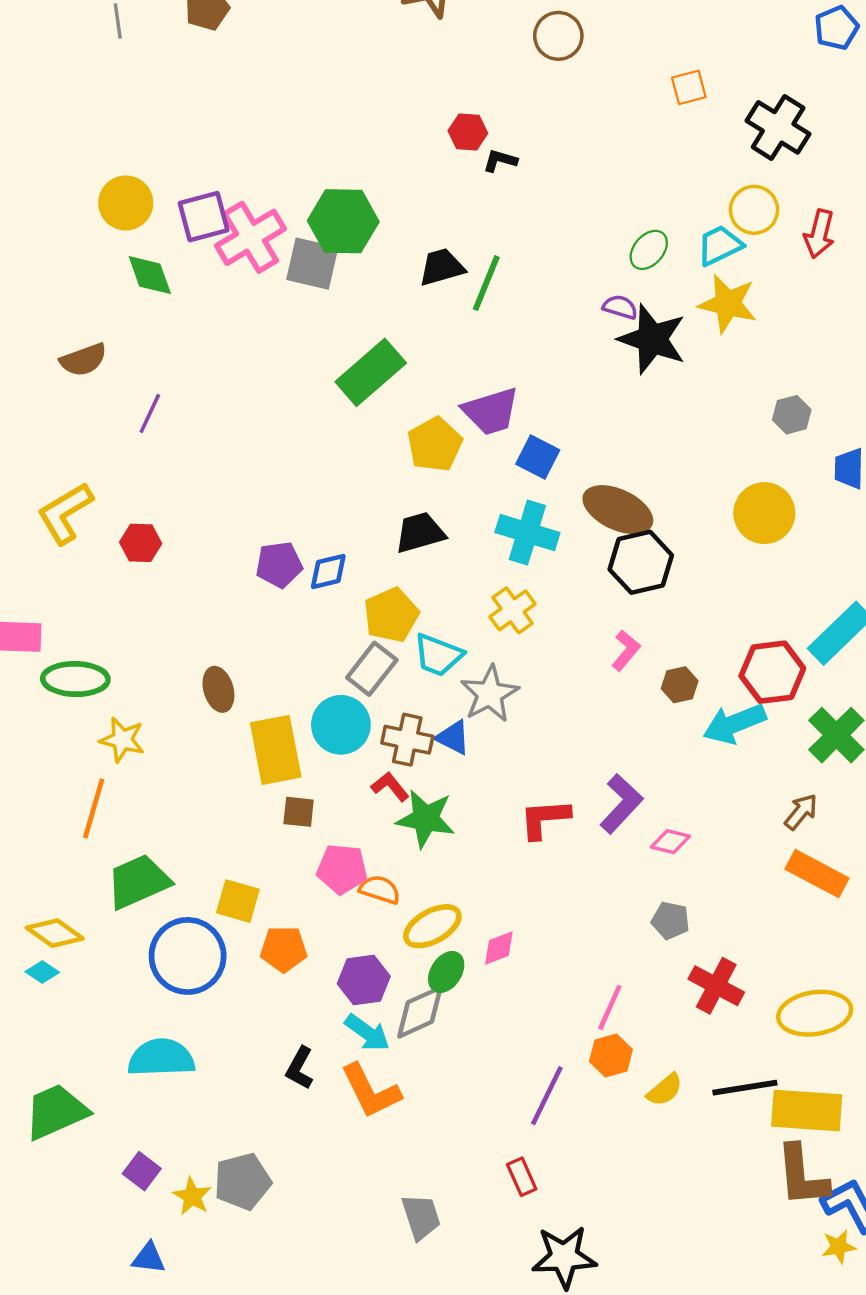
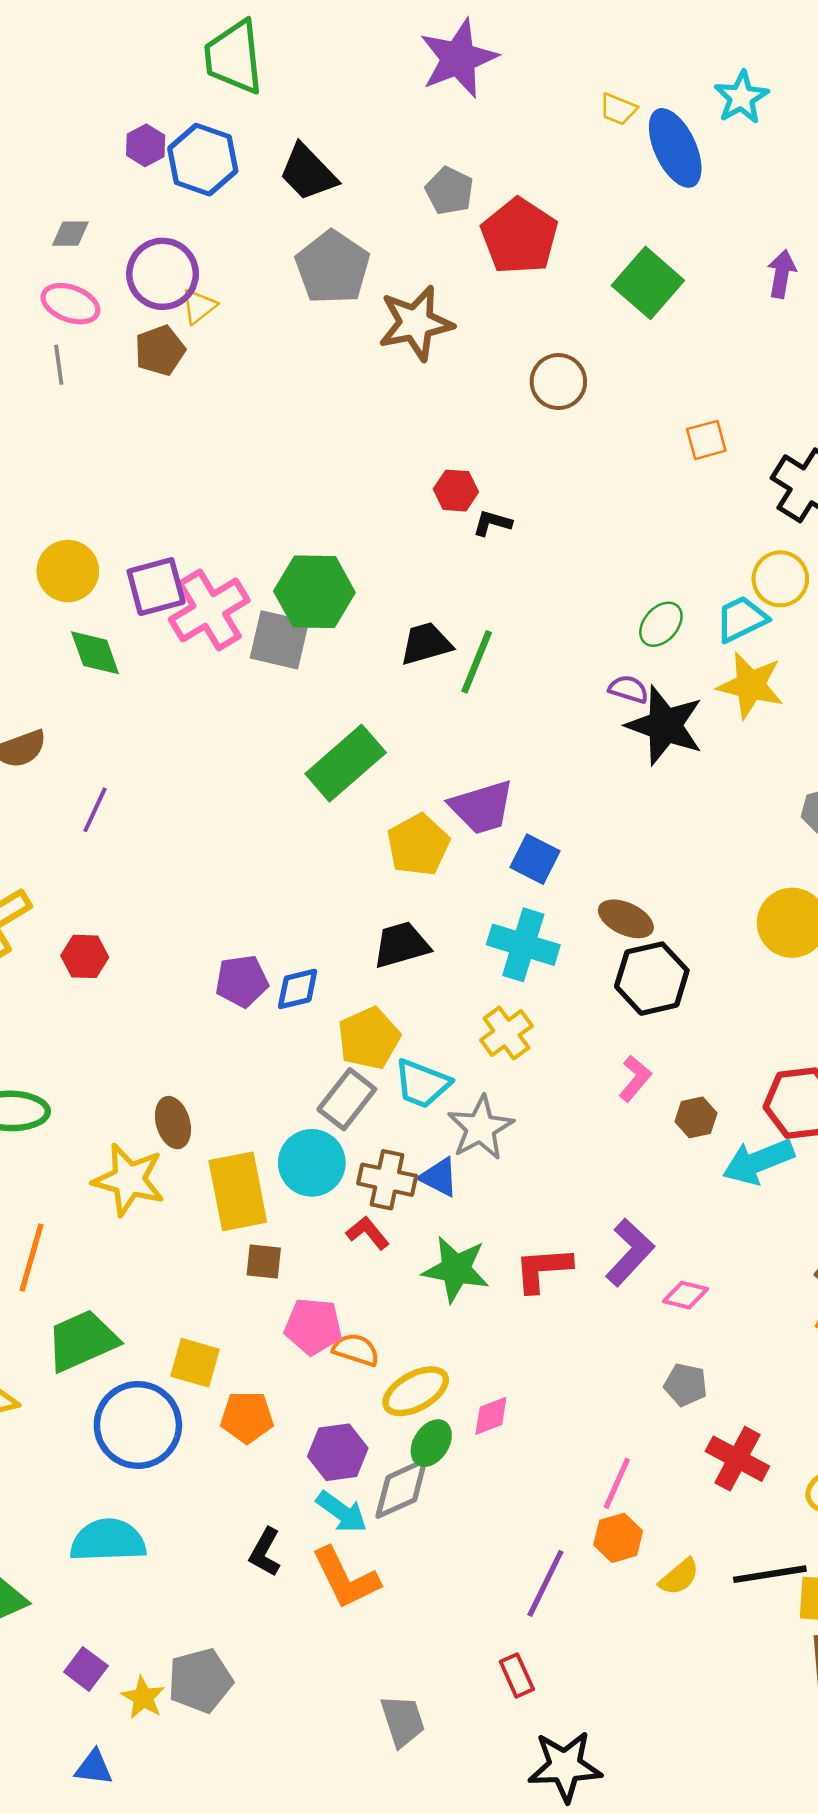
brown ellipse: (618, 510) -> (626, 919), size x0.7
yellow star: (122, 740) -> (129, 1180), moved, size x1.4
green star: (426, 819) -> (456, 1269), moved

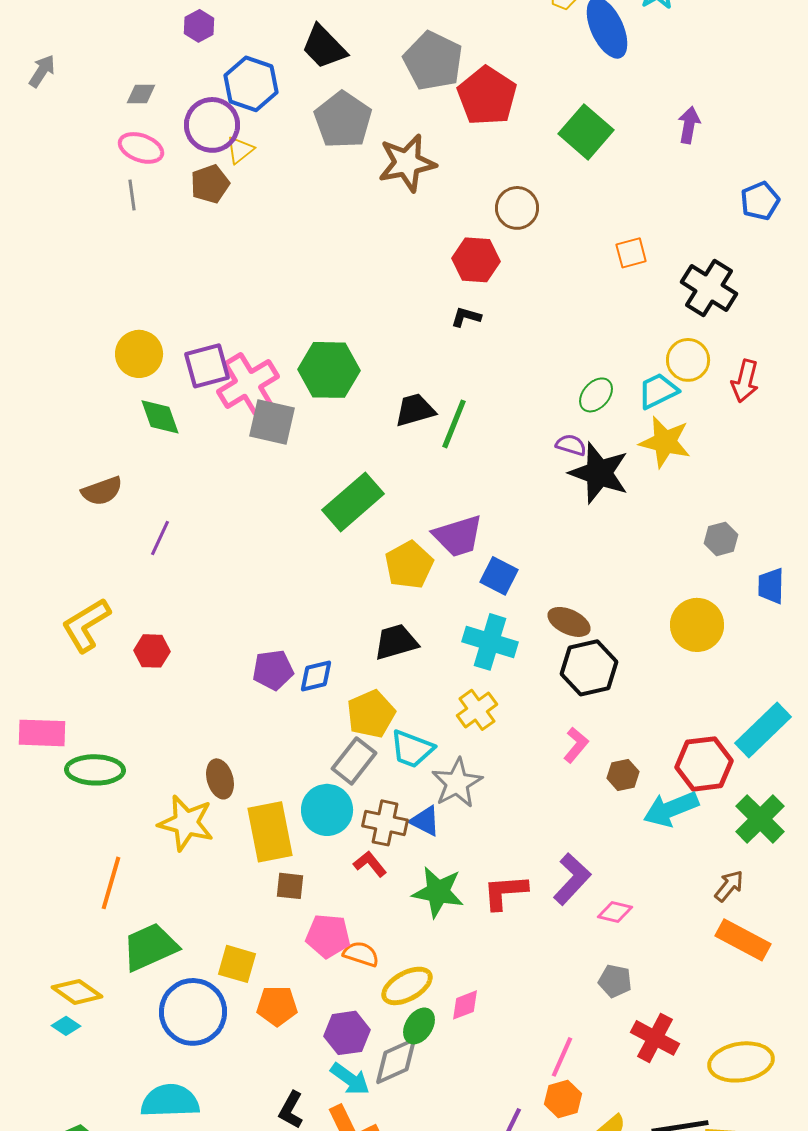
blue hexagon: (203, 160) -> (251, 84), moved
gray pentagon: (449, 191) -> (433, 61), size x1.6
red hexagon: (456, 491) -> (476, 260), moved, size x1.4
gray square: (279, 640) -> (272, 422), moved

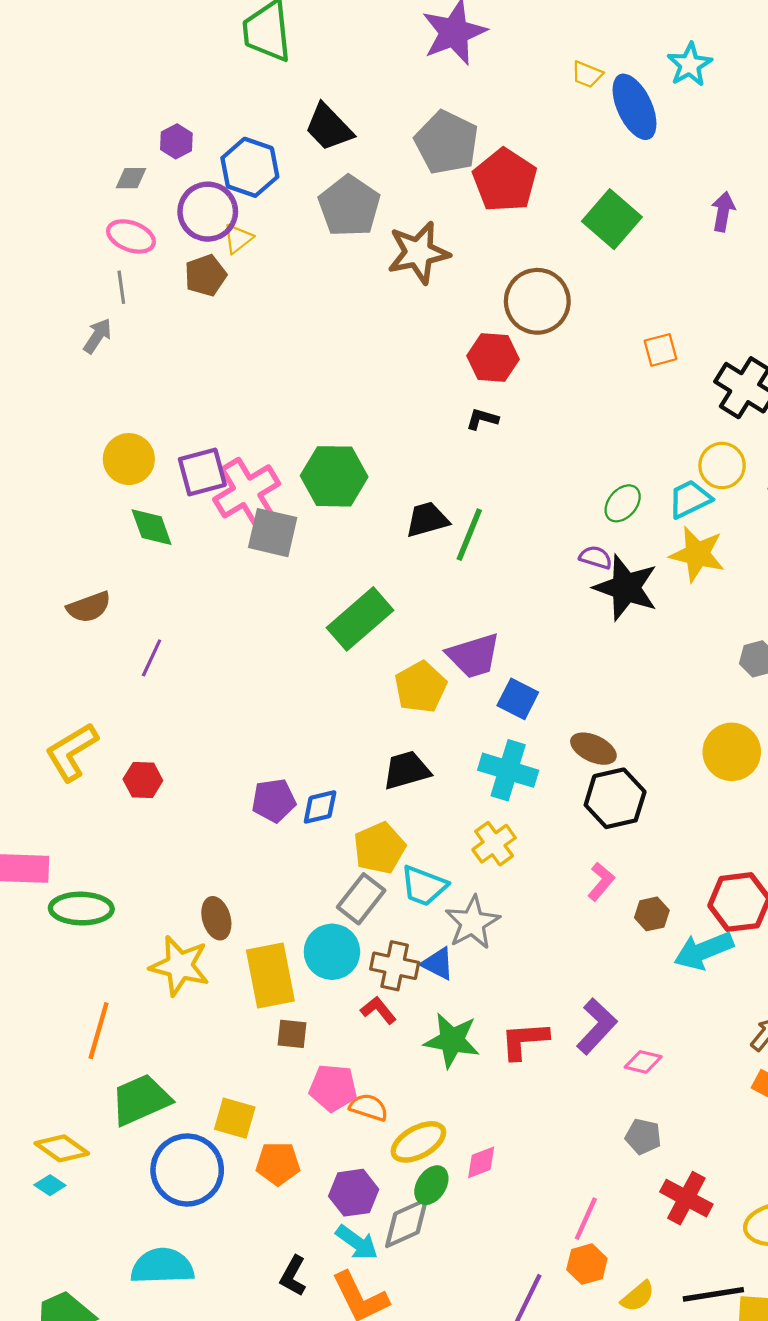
purple hexagon: (199, 26) -> (176, 141), moved
gray arrow: (42, 71) -> (98, 336), moved
brown circle: (517, 208) -> (537, 301), size x1.4

